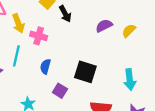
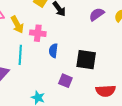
blue semicircle: (45, 66) -> (53, 51), moved

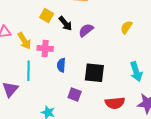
purple semicircle: (97, 14) -> (86, 30), moved

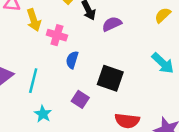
yellow semicircle: (126, 27) -> (163, 15), moved
cyan line: (29, 71) -> (33, 81), moved
cyan arrow: (136, 72) -> (163, 63), moved, turned -42

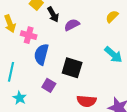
blue semicircle: (72, 60) -> (41, 54), size x1.5

